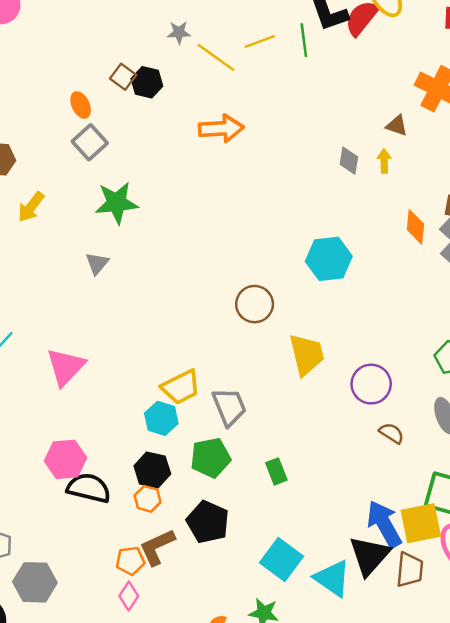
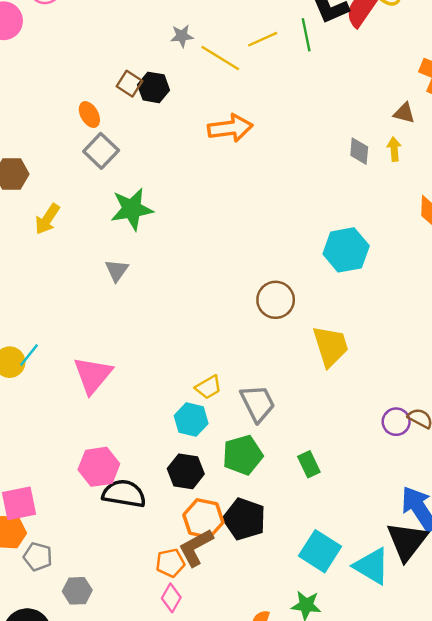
purple circle: (371, 384) -> (396, 422), moved, size x0.7
yellow trapezoid: (181, 387) -> (208, 387), size x0.7
orange hexagon: (148, 499) -> (203, 519), moved, size x1.5
gray hexagon: (35, 582) -> (77, 591), size x0.7

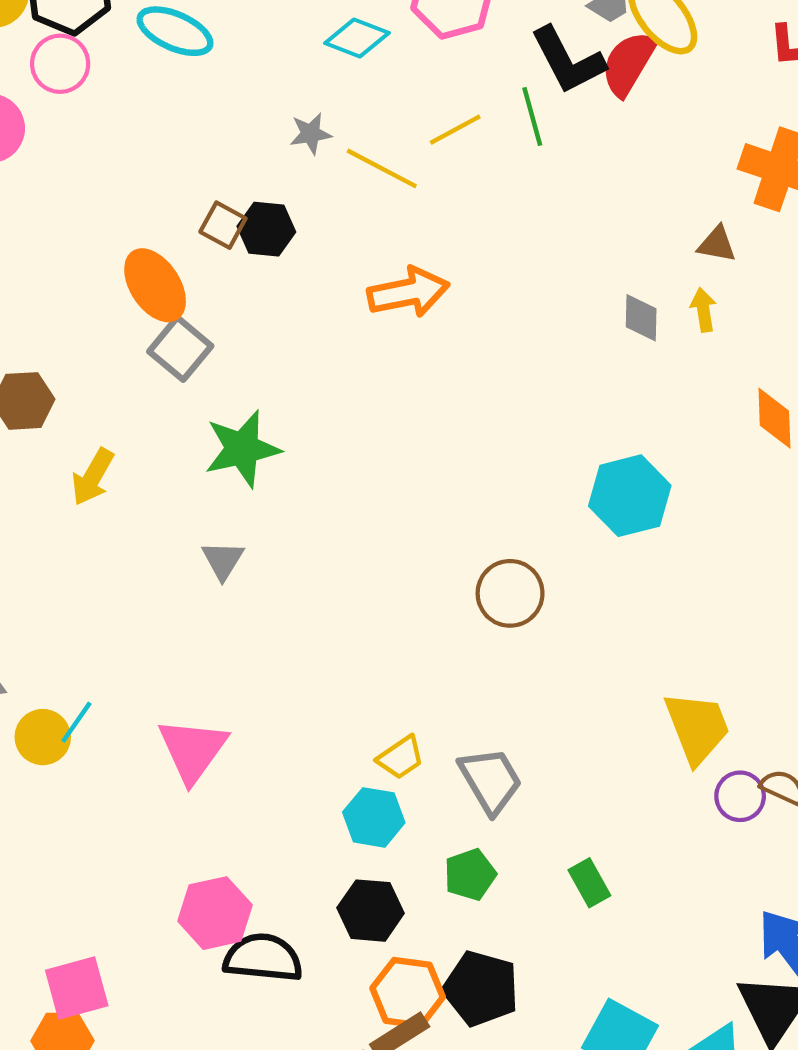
orange ellipse: (89, 115) -> (155, 285), size x1.6
yellow trapezoid: (331, 346) -> (697, 727), moved
green pentagon: (243, 455) -> (470, 875), size x0.7

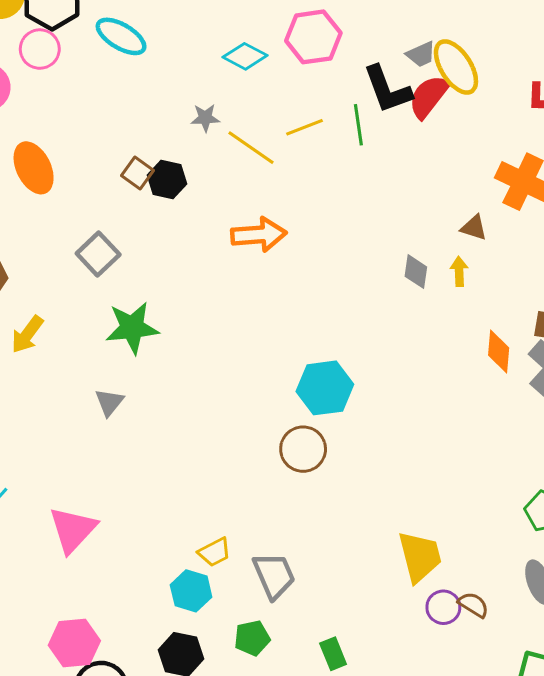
orange ellipse: (155, 285) -> (34, 168), moved
cyan hexagon: (630, 496) -> (325, 388), moved

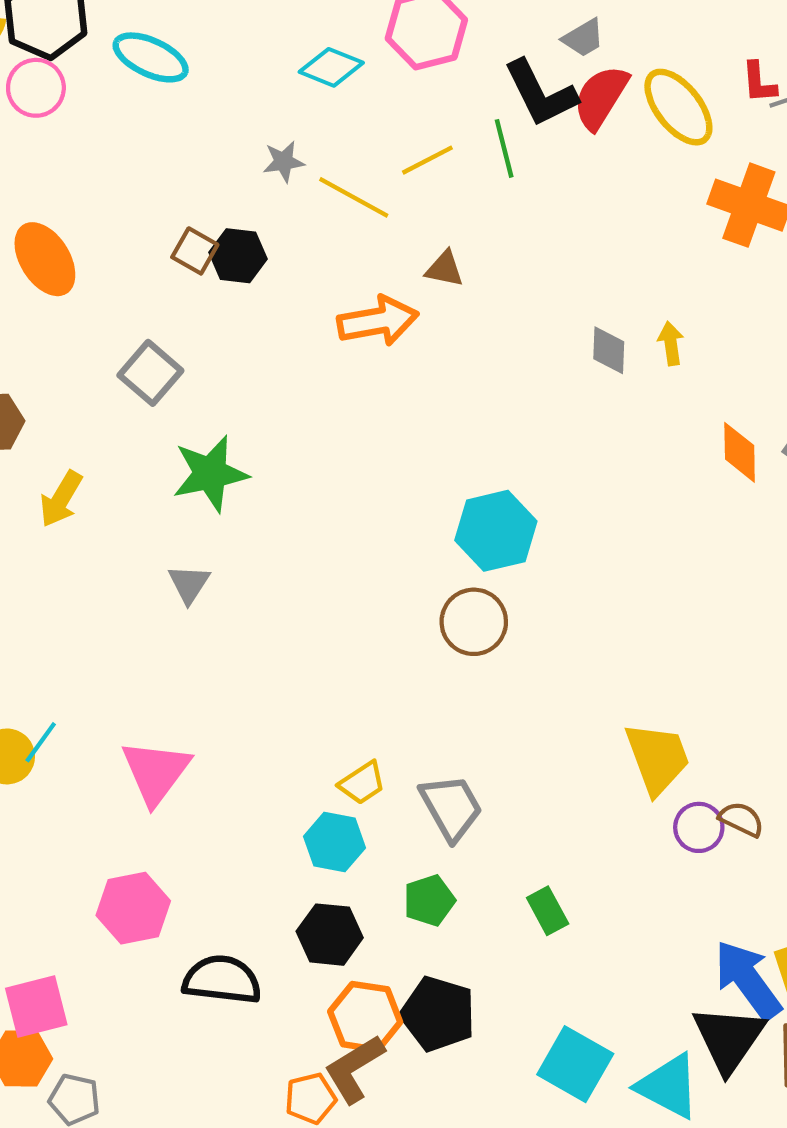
yellow ellipse: (456, 67) -> (678, 107), moved
brown triangle: (474, 228) -> (445, 269), moved
pink hexagon: (74, 643) -> (133, 908), moved

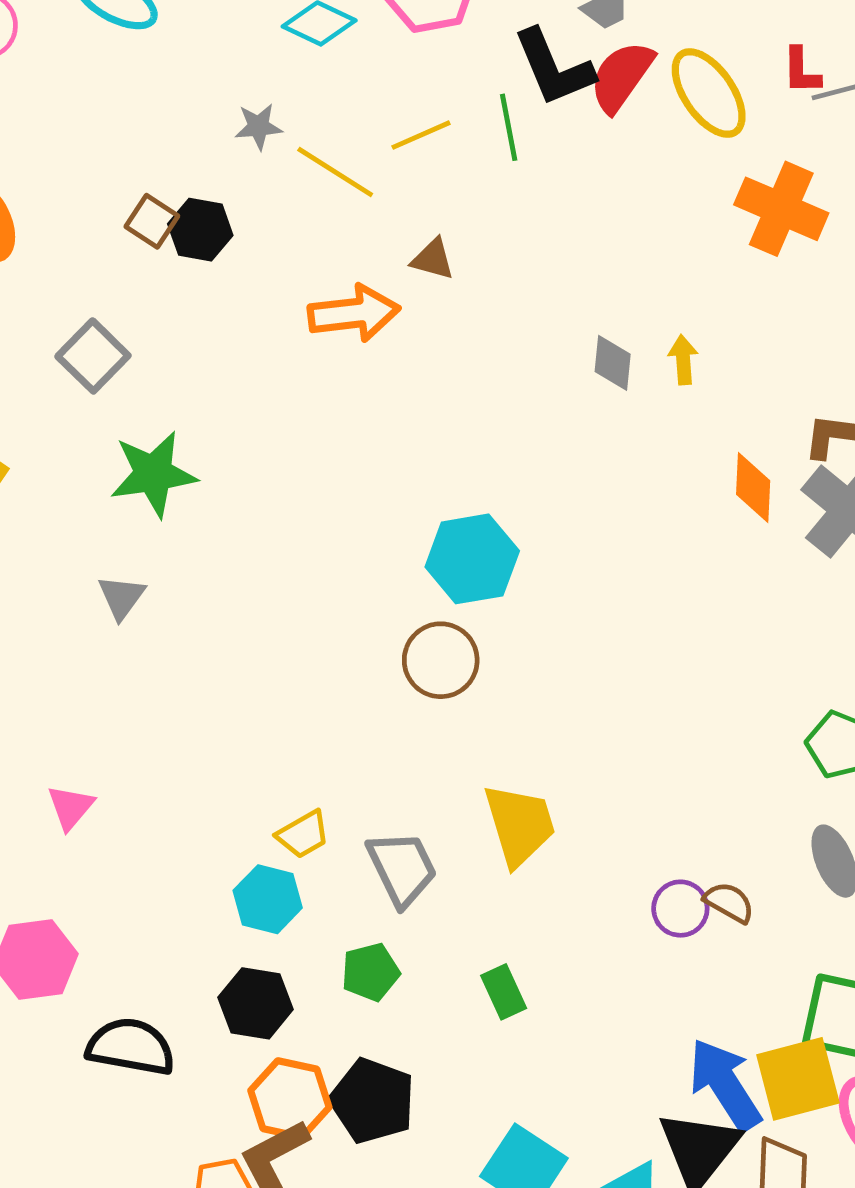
yellow trapezoid: (657, 758) -> (520, 825), moved
pink triangle: (156, 772) -> (71, 807), size x0.6

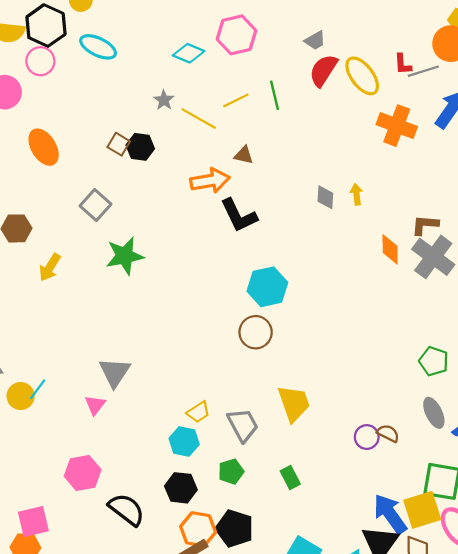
black L-shape: (554, 68) -> (239, 215), moved
gray star: (258, 127) -> (164, 100), turned -30
gray triangle: (121, 597) -> (115, 372), moved, size x1.5
black semicircle: (131, 1047) -> (127, 510), turned 30

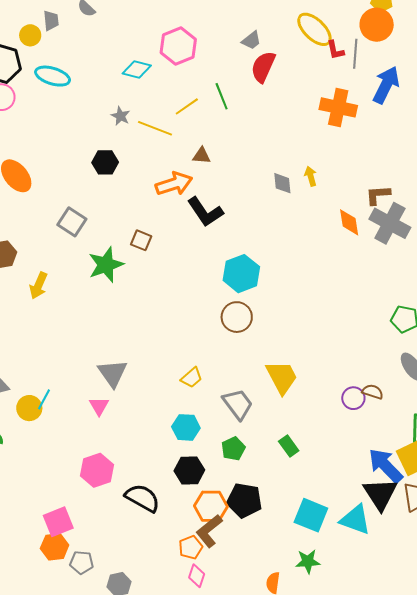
gray line: (423, 71) -> (355, 54), turned -60
yellow ellipse: (362, 76) -> (314, 29), moved
brown square: (119, 144) -> (141, 240), moved
yellow trapezoid: (198, 412) -> (191, 378), moved

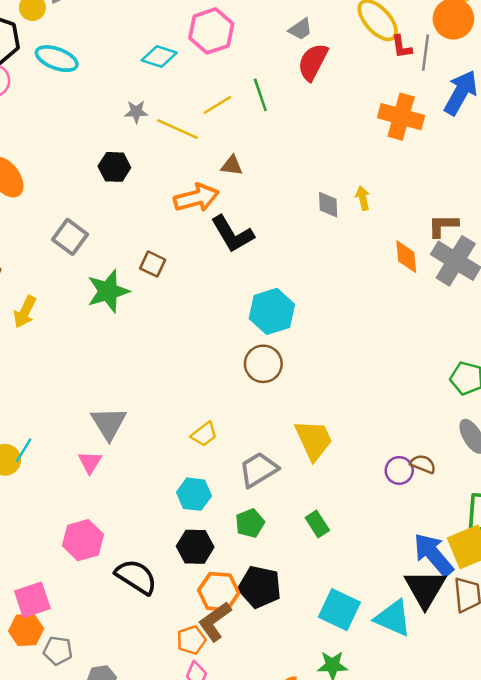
gray star: (120, 116) -> (136, 112), turned -30
gray trapezoid: (238, 404) -> (258, 470), turned -88

